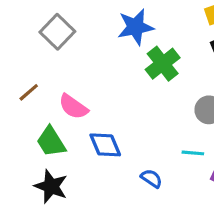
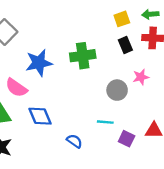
blue star: (136, 27) -> (39, 63), moved
green cross: (163, 64) -> (83, 56), turned 30

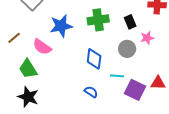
black rectangle: (125, 45) -> (130, 22), moved
blue diamond: (40, 116) -> (94, 59), moved, turned 30
purple square: (127, 139) -> (135, 90), size x1.5

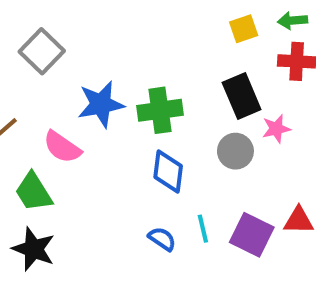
green cross: (98, 20) -> (160, 110), moved
black rectangle: (130, 22) -> (242, 96), size x1.5
cyan line: (117, 76) -> (203, 229), moved, turned 72

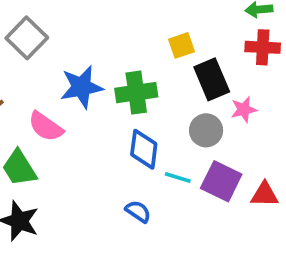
yellow square: (244, 29) -> (182, 45), moved
cyan line: (203, 229) -> (178, 178), moved, turned -60
purple square: (252, 235) -> (221, 181), moved

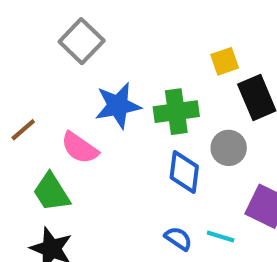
gray square: (27, 38) -> (82, 41), moved
gray circle: (206, 130) -> (229, 148), moved
cyan line: (178, 178) -> (221, 236), moved

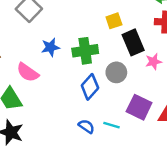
blue star: (118, 106) -> (50, 47), size x0.7
blue diamond: (184, 172) -> (90, 87), turned 35

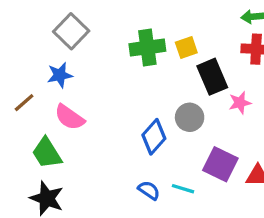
blue star: (50, 47) -> (60, 75), moved
green cross: (85, 51) -> (147, 47), moved

